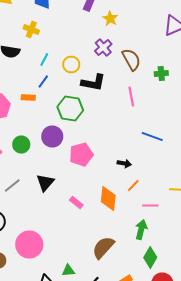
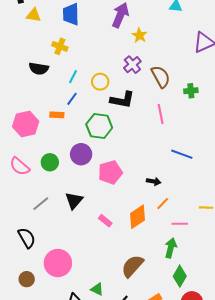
orange diamond: (108, 198) -> (137, 217), turned 50
green triangle: (68, 270) -> (97, 289), turned 32

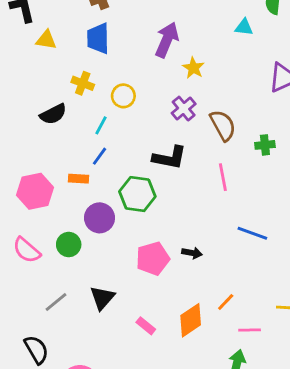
black semicircle: (39, 69) -> (53, 114), turned -36
yellow circle: (100, 82) -> (123, 96), moved
purple circle: (81, 154) -> (100, 218), moved
black arrow: (154, 181) -> (192, 253), moved

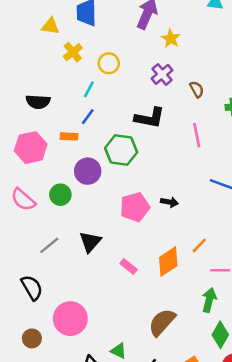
yellow triangle: (46, 40) -> (50, 26), moved
yellow cross: (83, 83) -> (73, 52), turned 30
black semicircle: (53, 114) -> (38, 102), moved, turned 30
brown semicircle: (223, 125) -> (197, 89), size x0.6

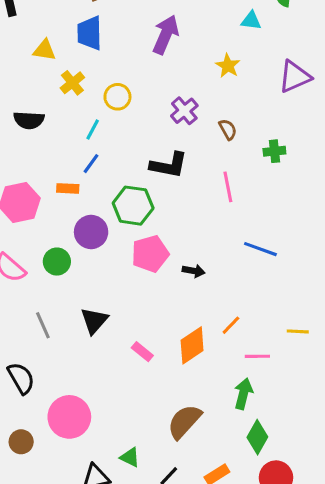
yellow star: (171, 38) -> (228, 66), moved
black semicircle: (38, 102) -> (29, 120), moved
pink pentagon: (135, 207) -> (150, 254), moved
gray line: (49, 245) -> (43, 325), turned -75

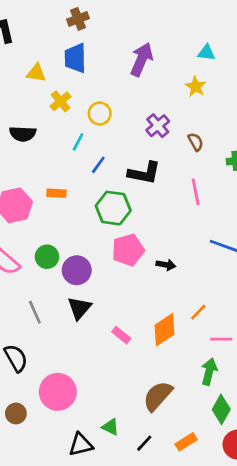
cyan triangle: (251, 21) -> (206, 53), moved
blue line: (91, 164) -> (98, 165), moved
purple circle: (91, 232) -> (77, 270), moved

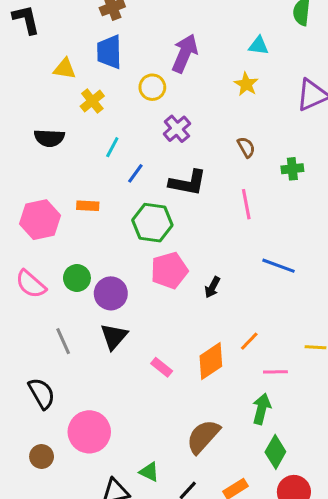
yellow circle: (100, 113) -> (152, 87), moved
purple cross: (158, 126) -> (177, 129), moved
black arrow: (166, 265) -> (212, 287), turned 108

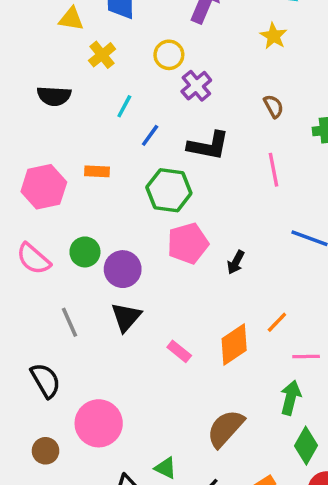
yellow circle: (152, 87) -> (169, 55), moved

